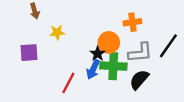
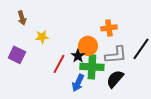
purple square: (29, 53) -> (17, 55), turned 30
blue arrow: (93, 69) -> (78, 83), moved
red line: (68, 83) -> (59, 64), moved

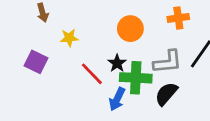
orange cross: (109, 28) -> (178, 18), moved
orange circle: (88, 46) -> (130, 29), moved
red line: (59, 64) -> (92, 74), turned -72

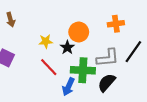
yellow star: (69, 38) -> (46, 41), moved
black star: (117, 63) -> (67, 47), moved

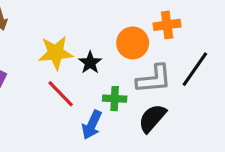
orange circle: (79, 32) -> (133, 43), moved
yellow star: (46, 41) -> (56, 53), size x1.5
green cross: (83, 70) -> (115, 99), size x0.6

